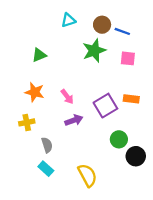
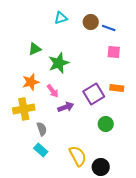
green star: (94, 51) -> (59, 63), moved
orange star: (35, 92) -> (31, 82), turned -30
pink arrow: (67, 97) -> (53, 91), moved
yellow cross: (27, 122) -> (24, 109), size x1.5
black circle: (136, 156) -> (101, 167), moved

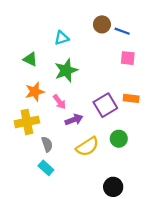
cyan triangle: (61, 18) -> (62, 38), moved
green triangle: (35, 49) -> (30, 59), moved, turned 48
yellow semicircle: (78, 156) -> (87, 147), moved, turned 85

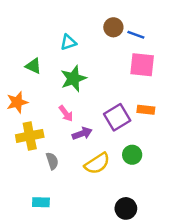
pink square: (128, 58) -> (142, 65), size x1.5
orange star: (35, 92) -> (17, 102), moved
cyan rectangle: (46, 168) -> (41, 202), moved, turned -40

